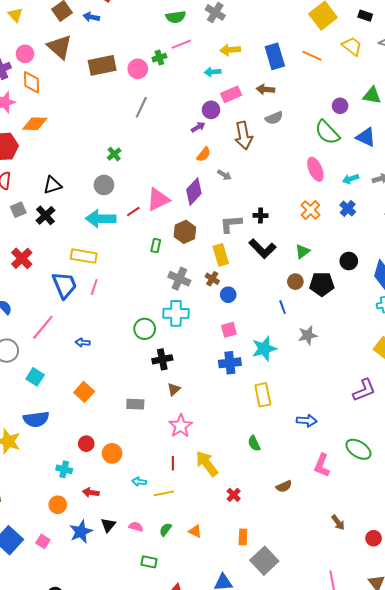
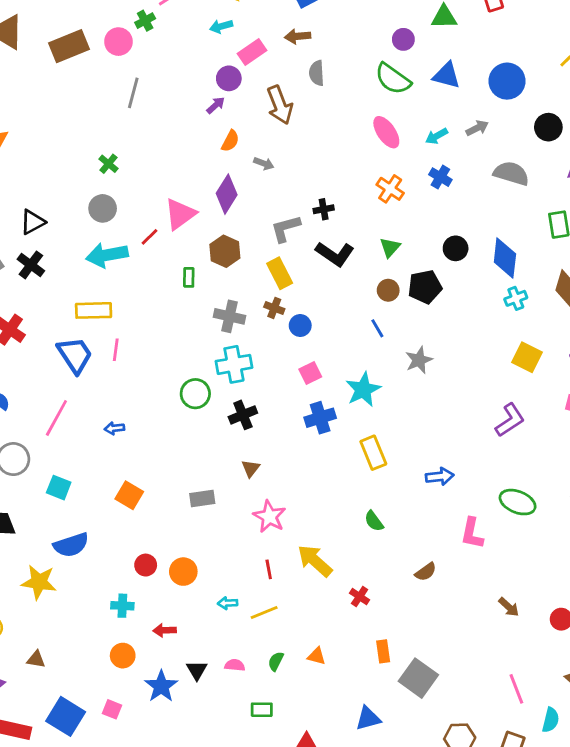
gray semicircle: (274, 118) -> (317, 73), turned 120
black cross: (162, 359) -> (243, 415), moved

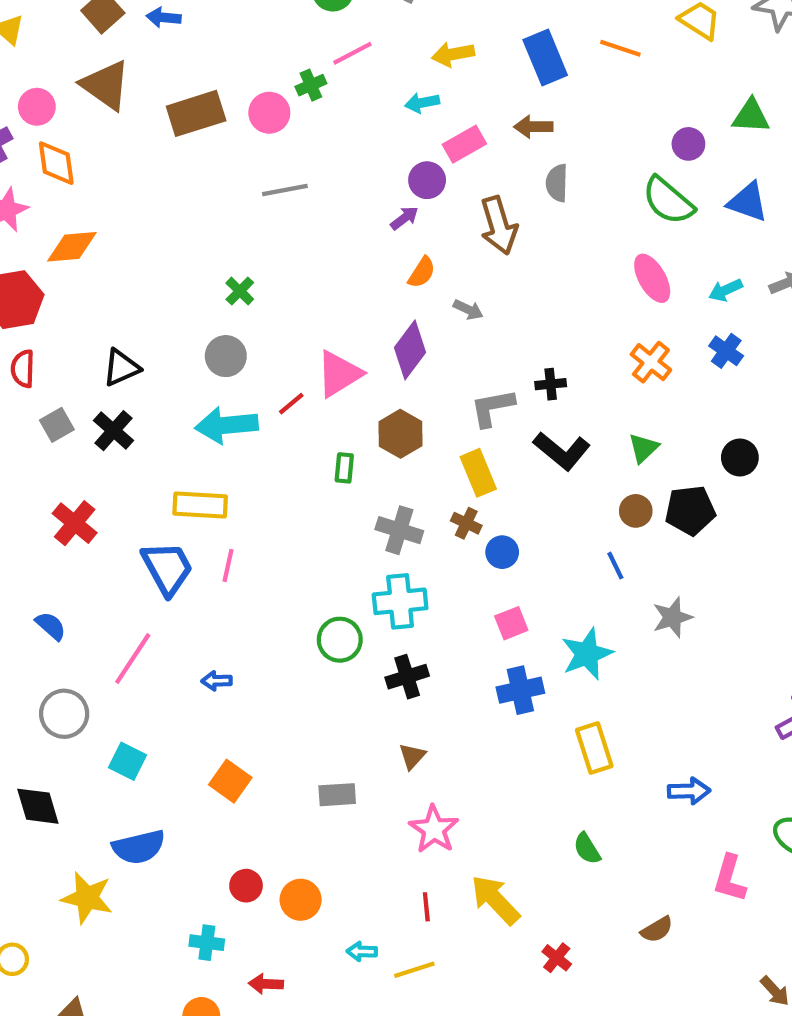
gray line: (133, 93) -> (285, 190), turned 60

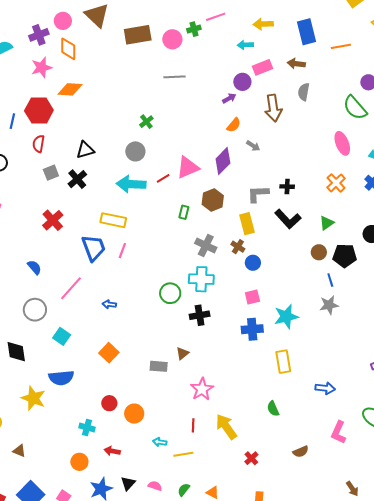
orange line: (620, 48) -> (341, 46), moved, turned -36
blue line: (615, 566) -> (330, 280), moved
brown triangle: (412, 756) -> (182, 353), moved

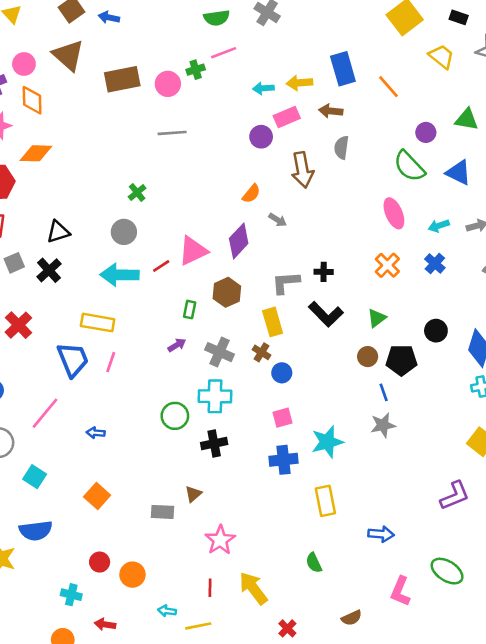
yellow arrow: (263, 24) -> (299, 83), moved
orange line: (341, 46) -> (388, 87), turned 60
purple arrow: (229, 98) -> (177, 345), moved

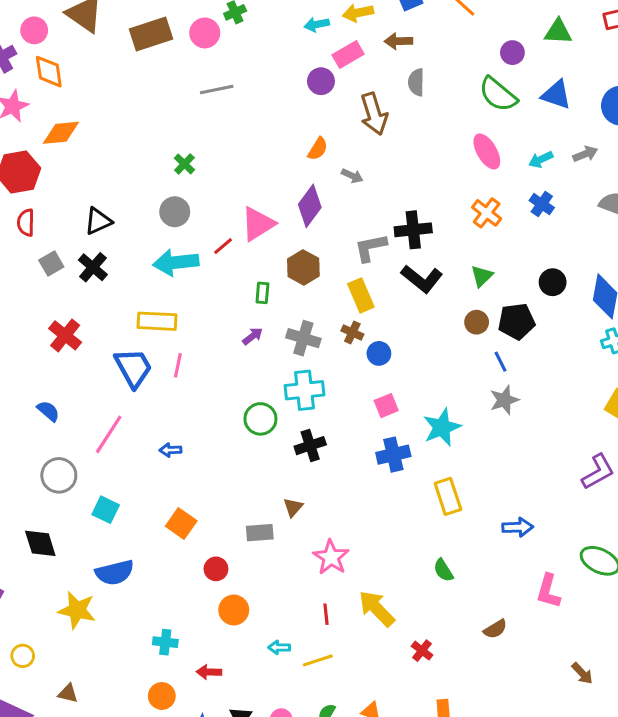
black cross: (324, 272) -> (413, 230), size x1.6
red circle: (100, 562) -> (216, 569), moved

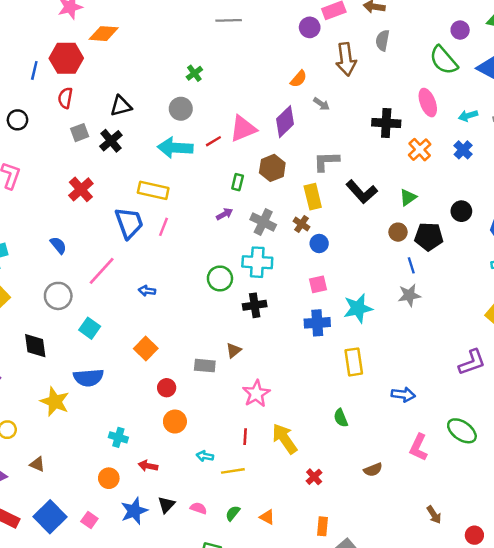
black cross: (413, 230) -> (386, 123), moved

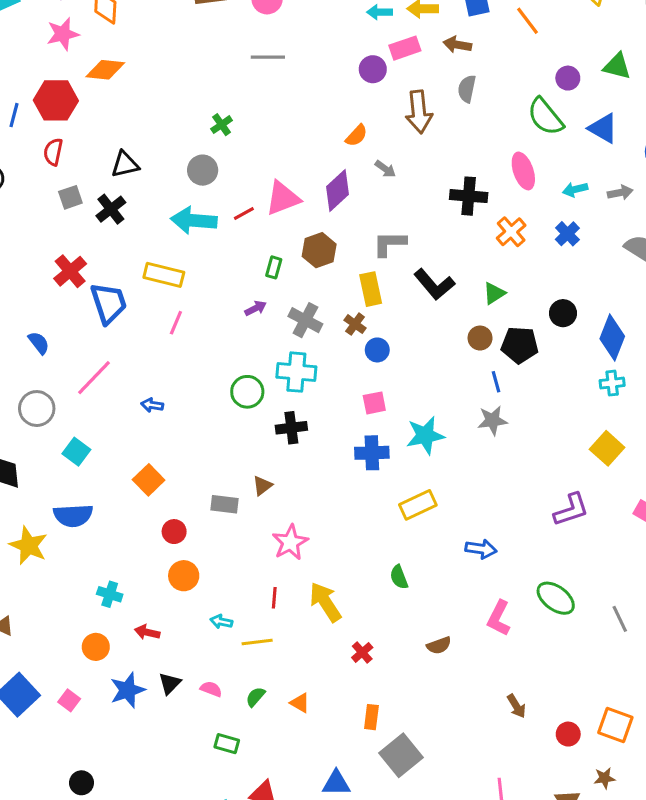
blue trapezoid: (129, 223) -> (109, 303), moved
yellow rectangle: (354, 362) -> (418, 505), turned 72

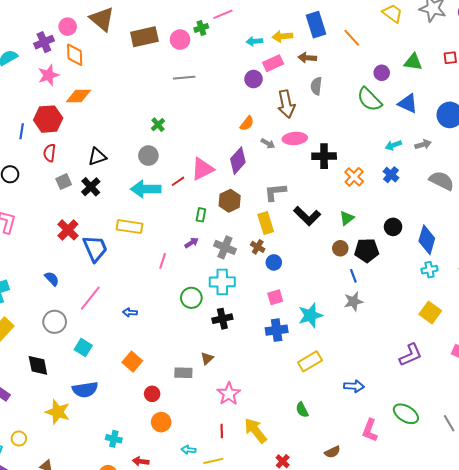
pink ellipse: (523, 171) -> (295, 138), moved, turned -70
pink line: (176, 323) -> (163, 261), moved

